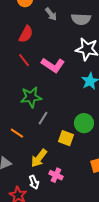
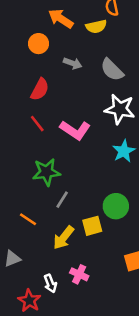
gray arrow: (51, 14) -> (73, 63), turned -32
gray semicircle: (81, 19) -> (112, 70), turned 42
yellow square: (66, 138) -> (92, 226), turned -35
yellow arrow: (39, 158) -> (63, 238), moved

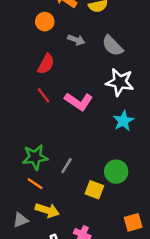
green star: (46, 172) -> (35, 157), moved
yellow square: (92, 226) -> (94, 190), turned 36
yellow arrow: (63, 238) -> (47, 210), moved, turned -110

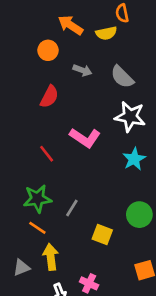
red line: (44, 95) -> (47, 154), moved
green circle: (116, 172) -> (139, 215), moved
yellow arrow: (47, 210) -> (51, 257), turned -115

